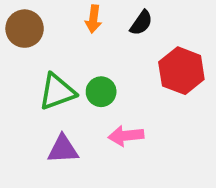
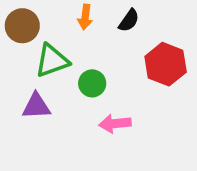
green triangle: (57, 92) -> (52, 61), moved
purple triangle: (63, 149) -> (36, 106), moved

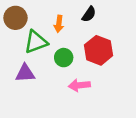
orange arrow: (85, 17) -> (59, 24), moved
red hexagon: (166, 64) -> (99, 50), moved

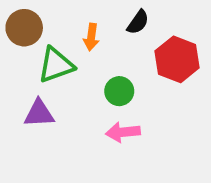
red hexagon: (99, 50) -> (177, 59), moved
green circle: (64, 58) -> (119, 91), moved

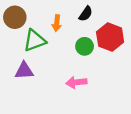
green circle: (119, 91) -> (85, 46), moved

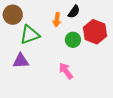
orange arrow: (57, 23) -> (57, 20), moved
pink arrow: (76, 82) -> (66, 71), turned 60

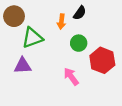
red hexagon: (95, 32) -> (102, 60), moved

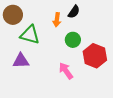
green triangle: (32, 38) -> (30, 35), turned 35

